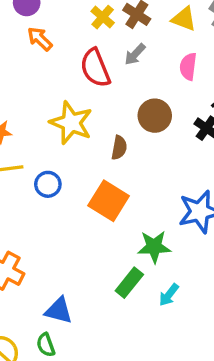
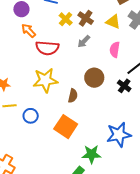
red semicircle: (95, 68) -> (47, 48), moved, turned -65
yellow star: (71, 123) -> (45, 80), turned -30

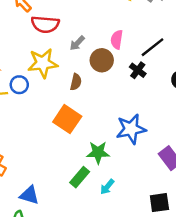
gray arrow: (84, 41) -> (77, 43), moved
pink semicircle: (115, 50) -> (117, 40), moved
blue circle: (31, 116) -> (19, 85), moved

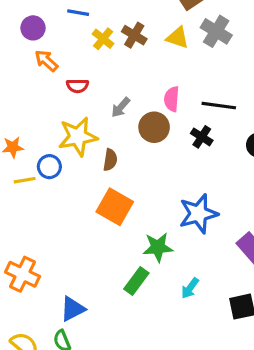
red semicircle: (45, 24) -> (77, 86), size x0.6
black line: (153, 47) -> (219, 106), turned 50
brown semicircle: (76, 82) -> (110, 160), moved
cyan arrow: (107, 187) -> (190, 288), moved
blue triangle: (29, 195) -> (73, 309), turned -40

